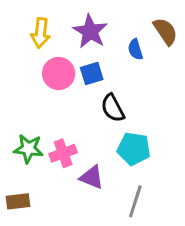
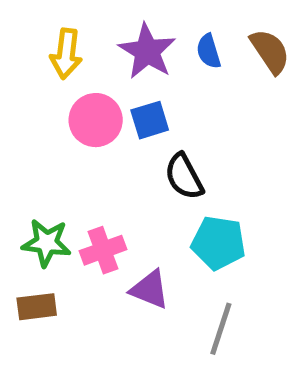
blue semicircle: (135, 49) -> (209, 51), moved
brown rectangle: (18, 201) -> (37, 307), moved

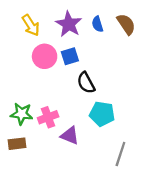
yellow arrow: (66, 54) -> (31, 25), turned -40
gray line: (221, 329) -> (120, 154), moved

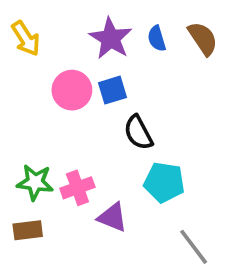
yellow arrow: (31, 25) -> (26, 38), moved
gray line: (120, 154) -> (194, 247), turned -55

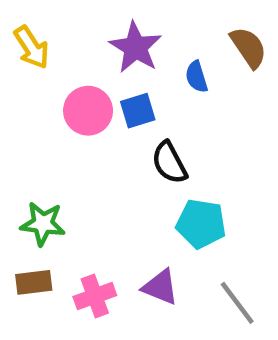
blue semicircle: (157, 38) -> (197, 77), moved
pink cross: (77, 188) -> (95, 296), moved
purple triangle: (112, 217) -> (160, 287), moved

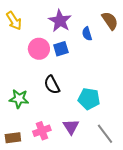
black semicircle: (169, 163) -> (52, 85), moved
brown rectangle: (34, 282) -> (13, 138), moved
purple triangle: (160, 287) -> (71, 127), turned 36

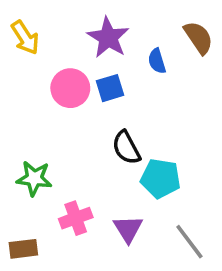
black semicircle: (52, 85) -> (126, 148), moved
pink cross: (42, 131) -> (76, 218), moved

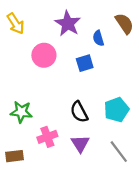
blue square: (110, 88) -> (85, 63), moved
black semicircle: (126, 148) -> (79, 112), moved
cyan pentagon: (161, 178) -> (116, 110), moved, turned -30

